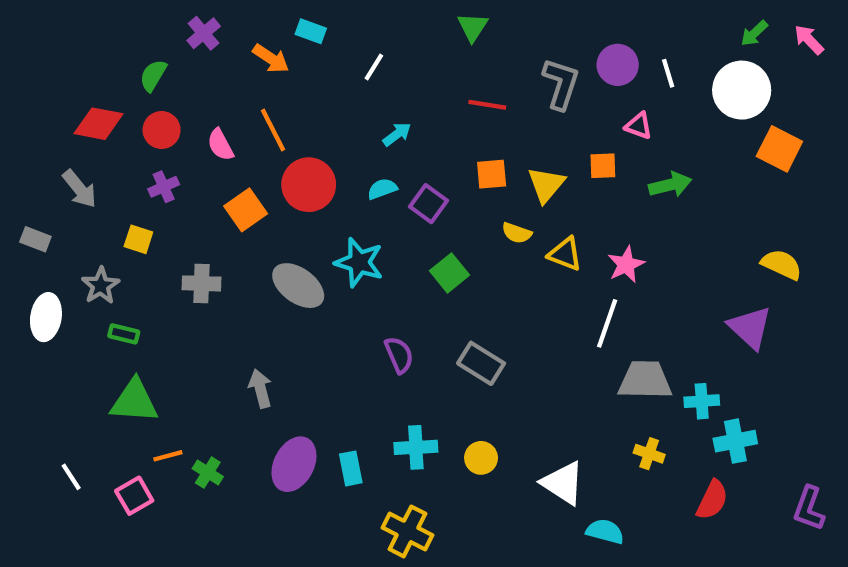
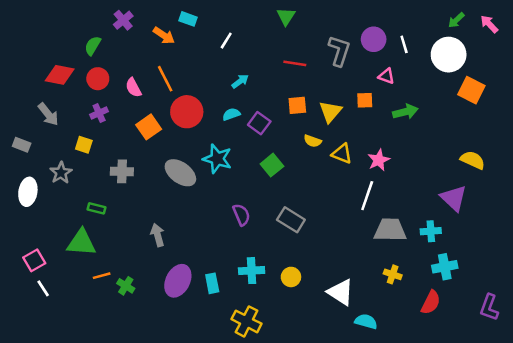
green rectangle: (124, 334) -> (97, 208), moved
cyan cross: (702, 401) -> (431, 231), moved
pink square: (134, 496) -> (34, 260), moved

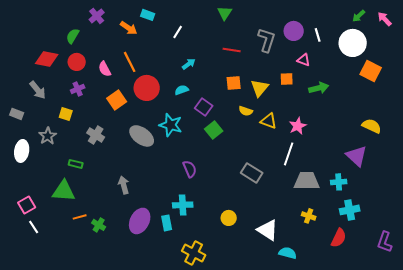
purple square: (259, 123) -> (204, 107), moved
gray cross: (122, 171) -> (96, 135), turned 30
gray rectangle: (291, 220) -> (252, 173), moved
cyan cross: (252, 271) -> (183, 205), moved

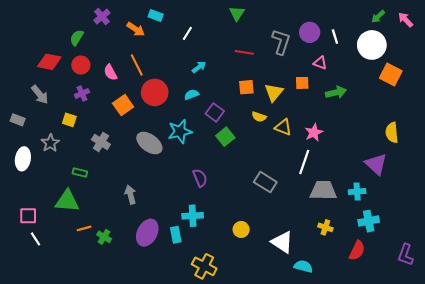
cyan star: (171, 125) -> (180, 131), turned -30
yellow semicircle: (372, 126) -> (392, 132), turned -120
pink square: (27, 205) -> (28, 216), turned 30

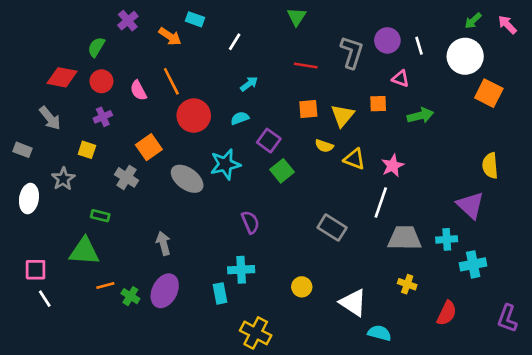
orange square: (123, 105) -> (149, 147), moved
cyan cross: (369, 221) -> (473, 264), moved
purple ellipse: (147, 233) -> (165, 291), moved

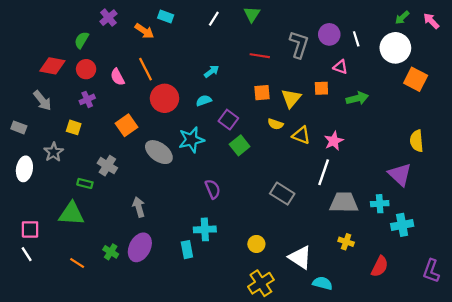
white line: (235, 42) -> (214, 19), moved
gray cross: (126, 177) -> (107, 166), moved
orange line: (105, 286) -> (77, 263), moved, turned 48
white line: (45, 299) -> (27, 254), moved
yellow cross: (256, 333) -> (261, 283), moved, turned 30

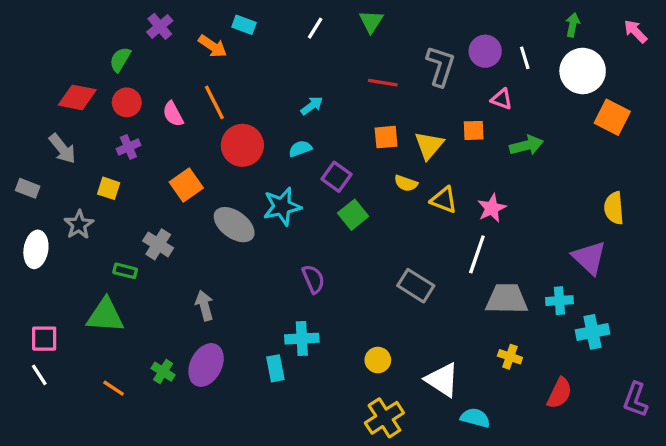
green arrow: (402, 18) -> (573, 25), moved, turned 144

